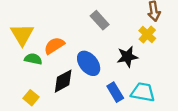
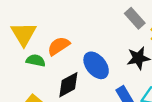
gray rectangle: (100, 20) -> (135, 18), moved

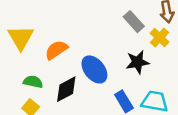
green semicircle: (36, 61) -> (33, 82), moved

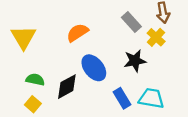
orange semicircle: (56, 50) -> (77, 33), moved

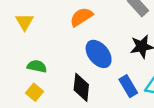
yellow triangle: (23, 37) -> (25, 22), size x0.7
black diamond: (67, 87) -> (81, 87), moved, turned -56

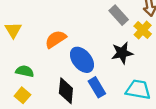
orange semicircle: (81, 17) -> (56, 39), moved
blue rectangle: (128, 86) -> (97, 87), moved

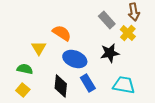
yellow triangle: (13, 30) -> (39, 48), moved
orange semicircle: (56, 39) -> (62, 33), moved, turned 66
blue ellipse: (82, 60) -> (75, 59), turned -30

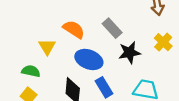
gray rectangle: (107, 20) -> (112, 28), moved
yellow cross: (128, 33) -> (163, 42), moved

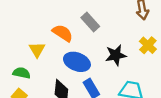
gray rectangle: (112, 28) -> (90, 22), moved

